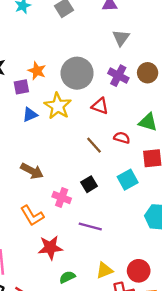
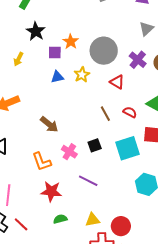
yellow star: (58, 106) -> (82, 75), size x0.7
cyan square: (128, 180) -> (127, 148), size x1.4

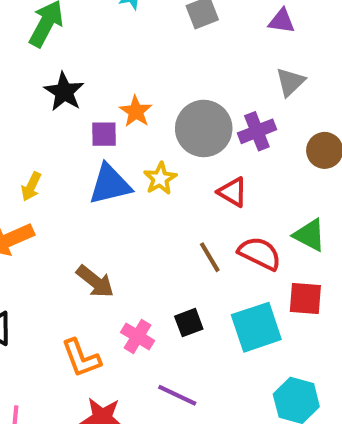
yellow arrow: (18, 59) -> (31, 187), moved
purple cross: (138, 60) -> (257, 131), moved, turned 30
blue triangle: (57, 77) -> (110, 184), size x1.6
red semicircle: (130, 112) -> (260, 253), size x1.5

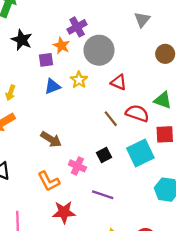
purple cross: (257, 131) -> (77, 27), moved
blue triangle: (110, 184) -> (52, 86), size x0.7

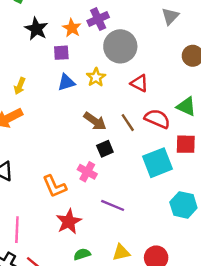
orange star: (62, 46) -> (72, 28), moved
brown arrow: (51, 139) -> (95, 121), moved
black square: (104, 155) -> (105, 149), moved
red star: (64, 212) -> (69, 222), turned -30

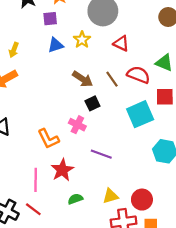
pink line: (17, 230) -> (36, 180), moved

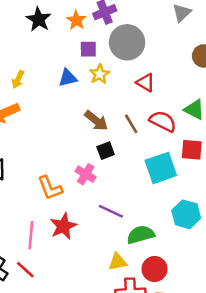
purple square: (50, 19) -> (88, 49), moved
green semicircle: (75, 199) -> (141, 235), moved, size x1.5

